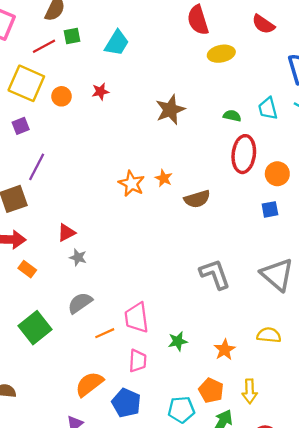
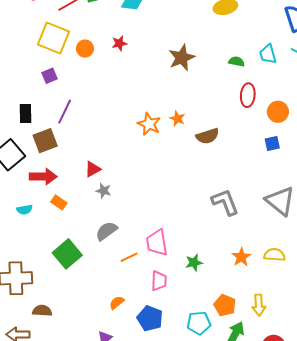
red ellipse: (244, 154) -> (248, 95), size x0.7
orange star: (225, 350) -> (241, 257), moved
orange semicircle: (89, 384) -> (117, 303), size x0.6

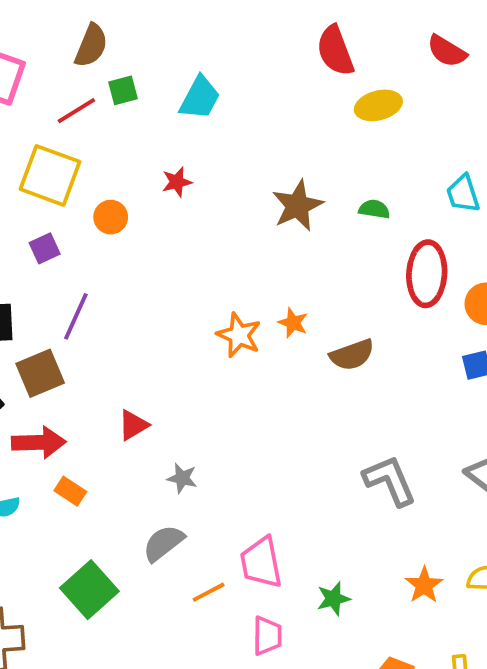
orange circle: (85, 49) -> (111, 217), moved
green semicircle: (237, 62) -> (374, 209), moved
red ellipse: (248, 95) -> (427, 274), size x1.4
gray star: (104, 191) -> (182, 478), moved

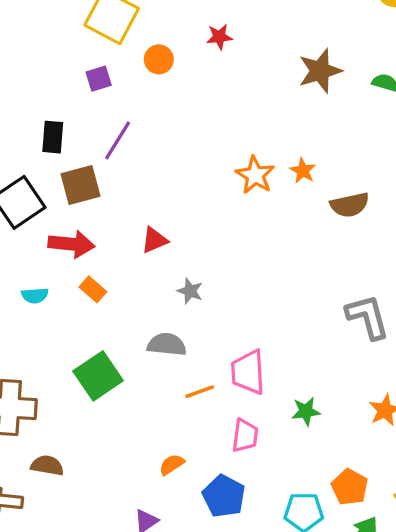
gray semicircle: (163, 543) -> (167, 344), turned 36

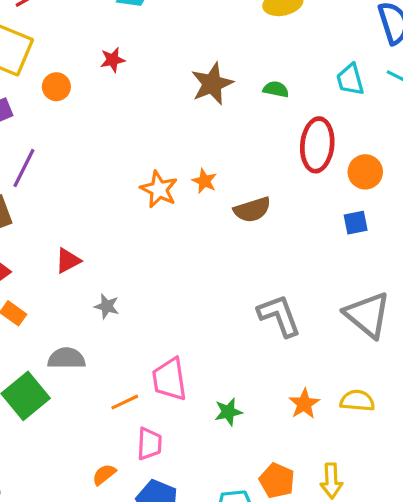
gray semicircle: (167, 344) -> (67, 358), moved
pink trapezoid: (245, 436) -> (149, 444), moved

